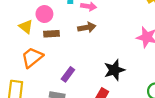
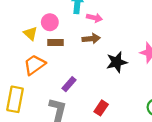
black star: (114, 70) -> (117, 62), moved

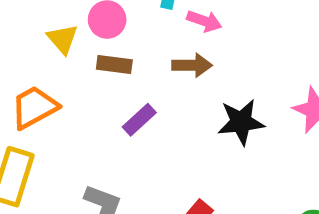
orange trapezoid: (34, 65) -> (34, 107), moved
purple rectangle: (69, 84) -> (139, 120), moved

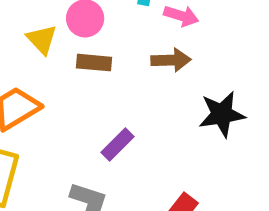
purple rectangle: (139, 120) -> (117, 145), moved

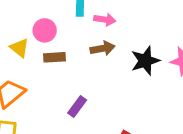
black star: (222, 114) -> (145, 61), moved

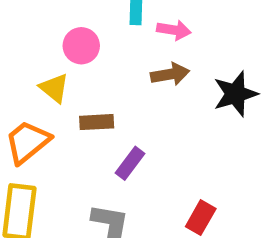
yellow triangle: (19, 48) -> (54, 88), moved
brown rectangle: (55, 57) -> (97, 122), moved

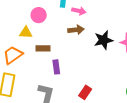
yellow triangle: (54, 88) -> (26, 33), turned -40
purple rectangle: (130, 163) -> (56, 67), turned -48

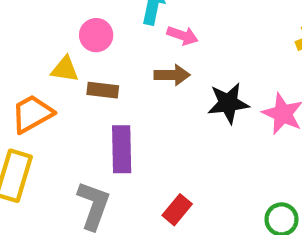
brown rectangle: (43, 48) -> (103, 90), moved
purple rectangle: (56, 67) -> (122, 149), size x1.5

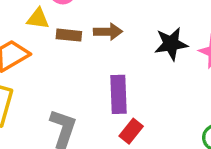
brown arrow: (172, 75) -> (108, 32), moved
purple rectangle: (122, 149) -> (119, 94), moved

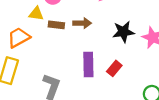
red rectangle: (131, 131) -> (114, 68), moved

